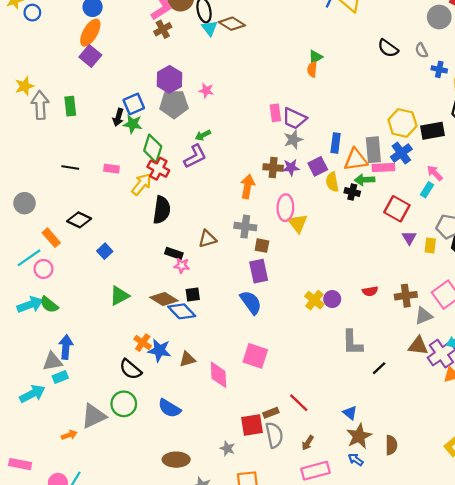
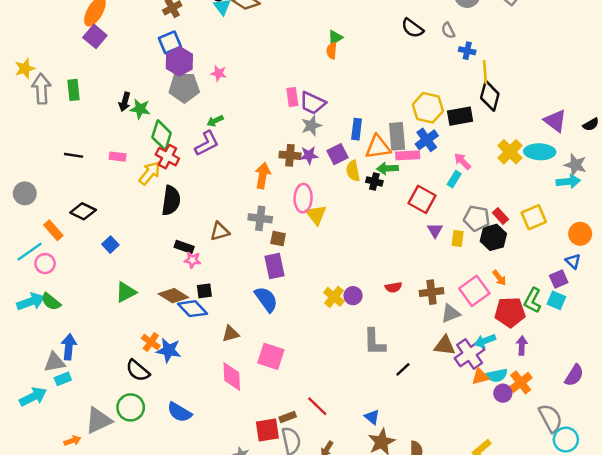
blue square: (134, 104) -> (170, 42), moved
brown triangle: (187, 359) -> (231, 334), moved

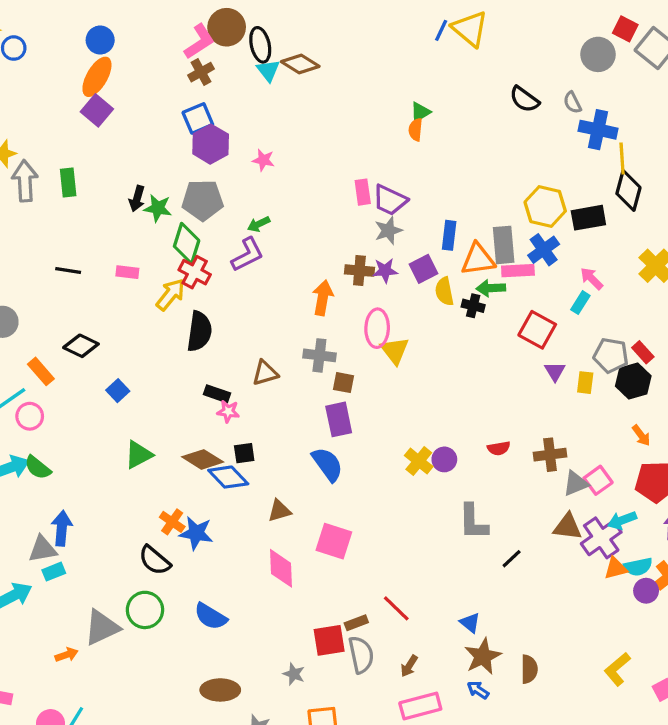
blue cross: (467, 51) -> (598, 130), size x1.6
gray pentagon: (184, 88) -> (203, 200), moved
pink square: (474, 291) -> (598, 480), moved, size x0.7

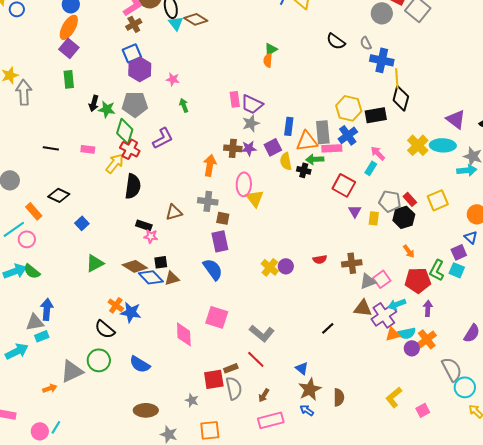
green rectangle: (68, 182) -> (69, 79), moved
green arrow: (259, 224) -> (184, 105), moved, turned 96
brown triangle: (279, 511) -> (172, 278), moved
gray L-shape: (473, 522) -> (262, 333), moved, turned -50

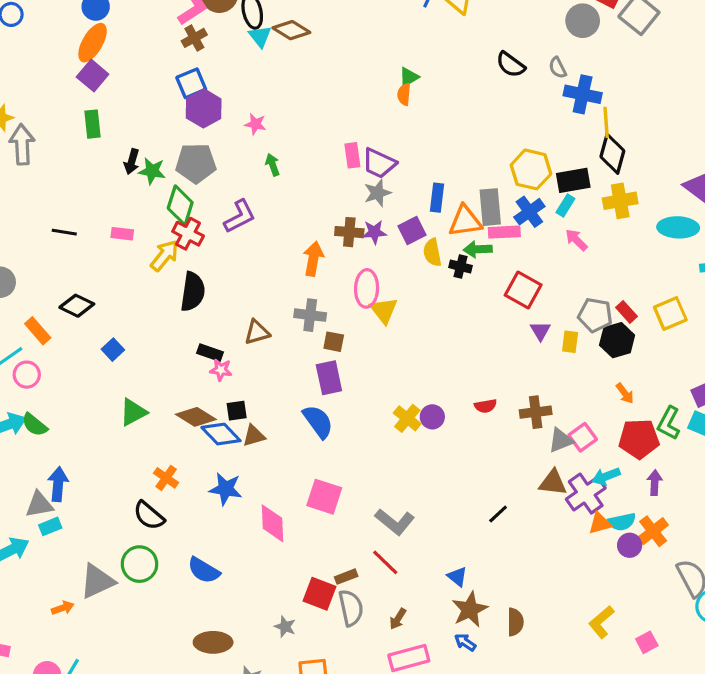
yellow cross: (418, 145) -> (620, 201), moved, turned 35
cyan rectangle: (371, 168) -> (565, 205), moved
blue star: (131, 312) -> (226, 489), moved
red square: (214, 379) -> (320, 594), turned 30

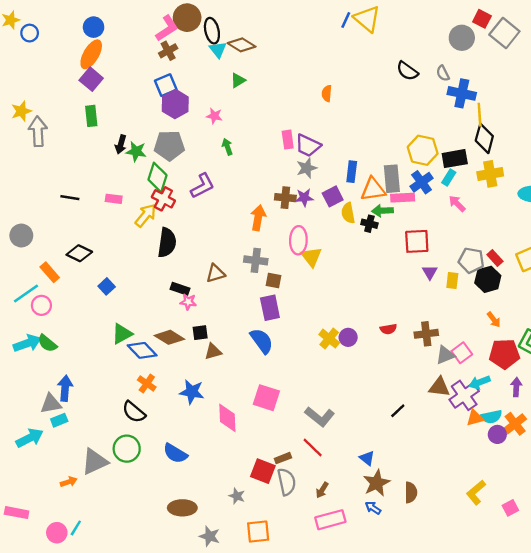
green triangle: (409, 77) -> (238, 80), moved
red square: (523, 290) -> (417, 241), turned -32
blue diamond: (221, 434) -> (142, 350), moved

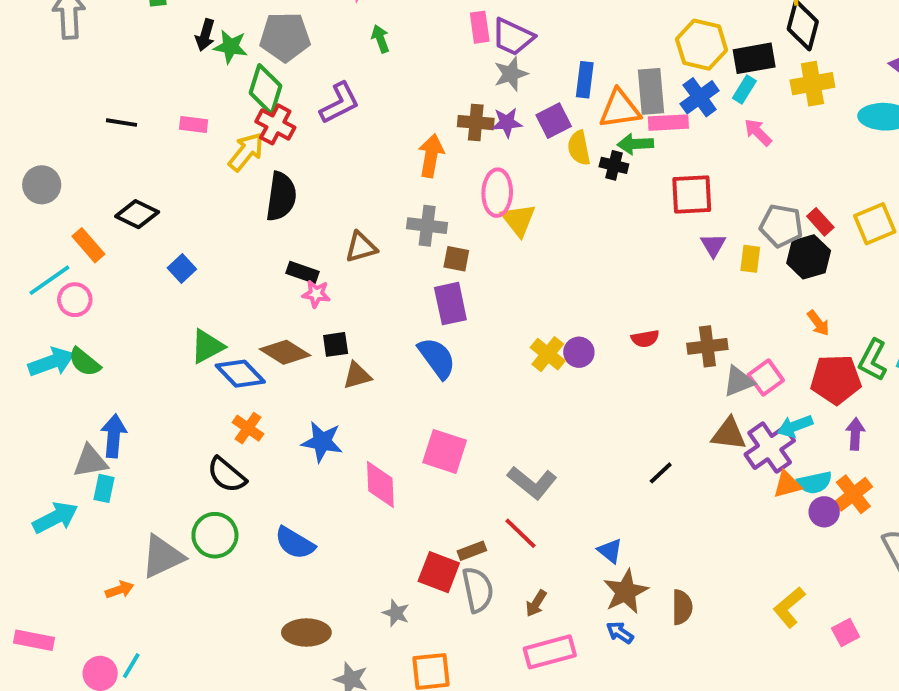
cyan rectangle: (59, 420) -> (104, 488), turned -56

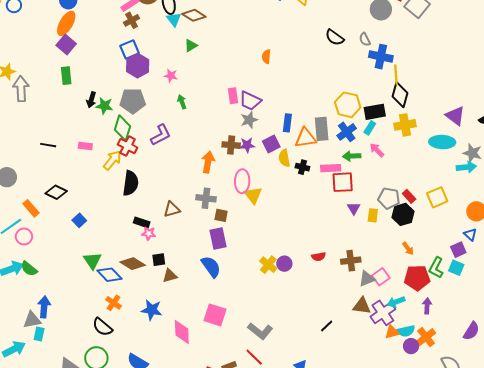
pink rectangle: (668, 123) -> (331, 168), moved
green arrow: (635, 144) -> (352, 156), moved
green triangle: (207, 346) -> (92, 261), turned -36

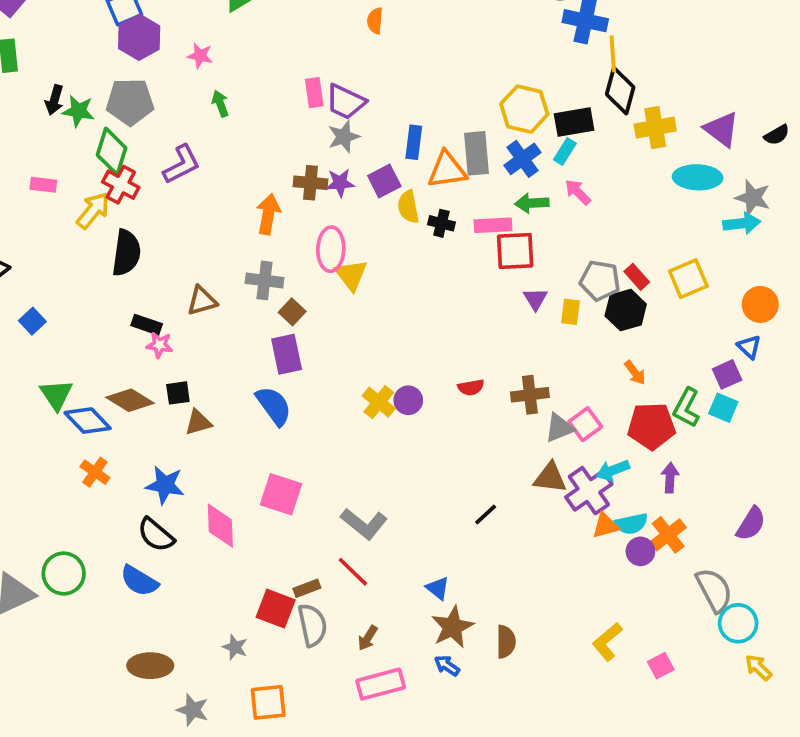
yellow cross: (405, 125) -> (655, 128), moved
brown square: (221, 215) -> (292, 312), turned 32
black semicircle: (102, 327) -> (156, 535), moved

